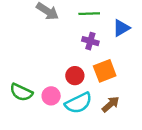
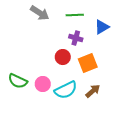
red circle: (75, 76) -> (63, 57), moved

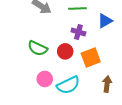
green semicircle: (18, 81) -> (38, 48), moved
brown arrow: (93, 91) -> (107, 84), moved, turned -42

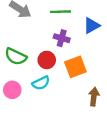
pink circle: (45, 79) -> (12, 90), moved
cyan semicircle: (68, 85) -> (41, 83), moved, size x0.7

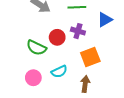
red circle: (47, 60) -> (57, 37), moved
brown arrow: (94, 97) -> (85, 84), moved

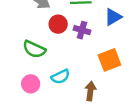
red circle: (57, 37) -> (58, 24), moved
orange square: (90, 57) -> (109, 60), moved

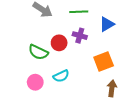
red circle: (58, 24) -> (59, 43), moved
brown arrow: (90, 91) -> (112, 88), moved

